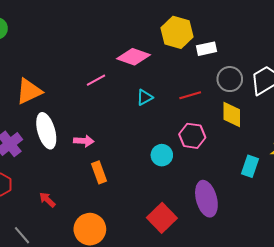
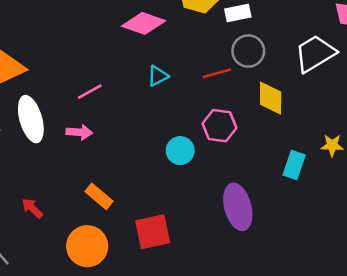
gray circle: (230, 79) -> (248, 51), moved
pink line: (96, 80) -> (90, 92), moved
orange rectangle: (99, 172) -> (99, 196), moved, turned -30
red square: (162, 218) -> (153, 232), moved, turned 32

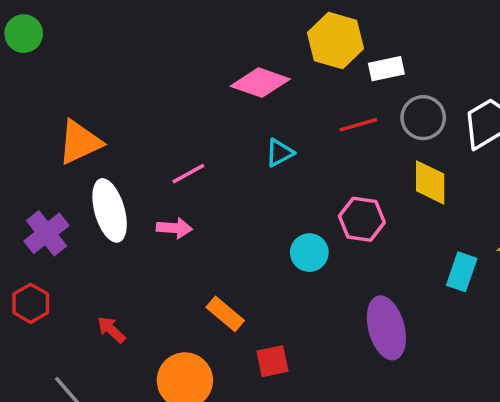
gray circle: (248, 51) -> (423, 118), moved
red line: (217, 73) -> (358, 125), moved
orange rectangle: (99, 196) -> (225, 314), moved
red square: (153, 232) -> (272, 361), size x0.7

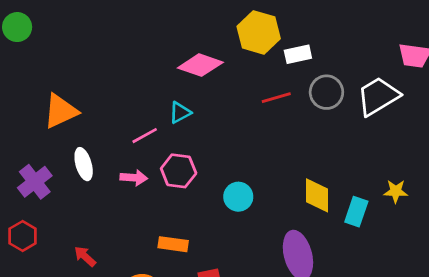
cyan triangle: (280, 153) -> (180, 113), moved
yellow diamond: (430, 182) -> (317, 195), moved
white ellipse: (110, 210) -> (84, 164), size x0.7
pink hexagon: (362, 219) -> (179, 171), moved
orange rectangle: (225, 314) -> (173, 244), turned -32

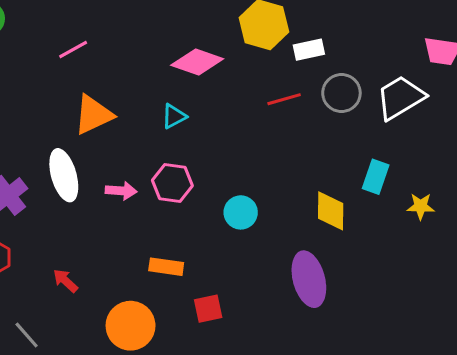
orange triangle: (61, 111) -> (93, 115), moved
pink line: (145, 136) -> (73, 50), moved
white ellipse: (84, 164) -> (64, 175), size x1.4
cyan rectangle: (356, 212) -> (376, 177), moved

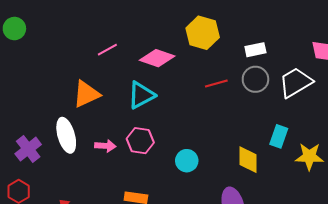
pink line: (73, 50) -> (107, 50), moved
white rectangle: (309, 50) -> (255, 50), moved
cyan triangle: (174, 116) -> (141, 95), size x1.6
yellow star: (421, 206) -> (309, 156), size x1.5

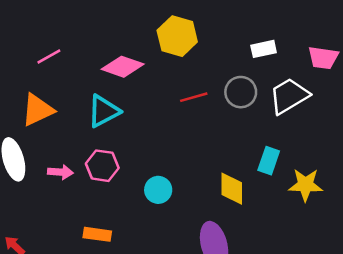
pink line: (107, 50) -> (49, 57), moved
white rectangle: (255, 50) -> (264, 49), moved

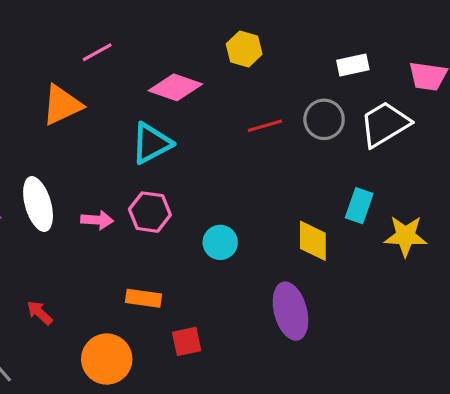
yellow hexagon: (177, 36) -> (244, 49), size x0.7
pink line: (49, 57) -> (97, 52), moved
orange triangle: (38, 110) -> (62, 105), moved

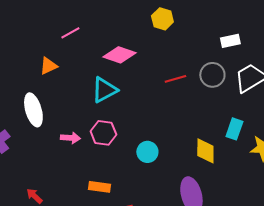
yellow hexagon: (244, 49) -> (162, 19), moved
orange triangle: (62, 105) -> (48, 66), size x0.7
white ellipse: (38, 204) -> (33, 110), moved

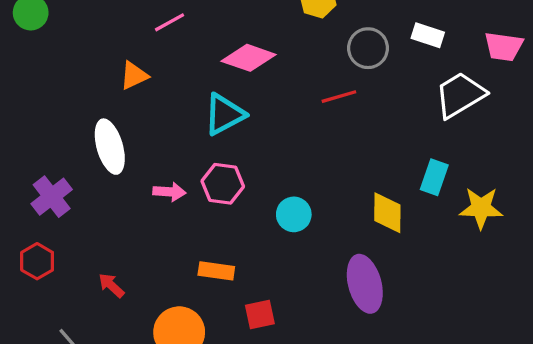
white rectangle: (230, 41) -> (428, 35), turned 30
gray circle: (212, 75) -> (368, 48), moved

